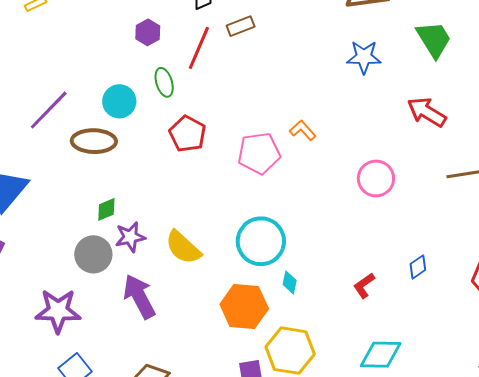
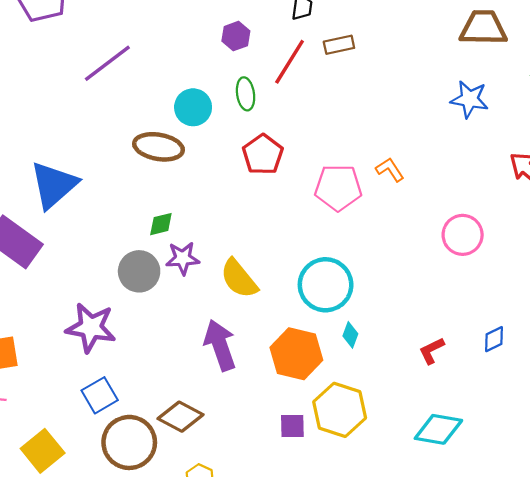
purple line: (49, 110) -> (107, 63), moved
purple arrow: (139, 296) -> (220, 345), moved

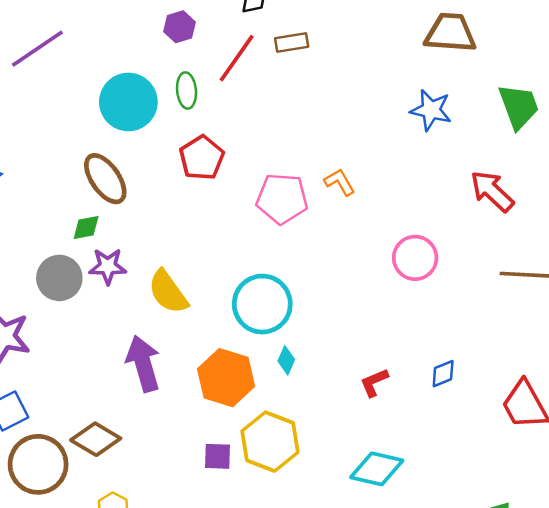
cyan circle: (193, 107) -> (128, 102), size x1.4
brown ellipse: (158, 147) -> (105, 179), moved, turned 42

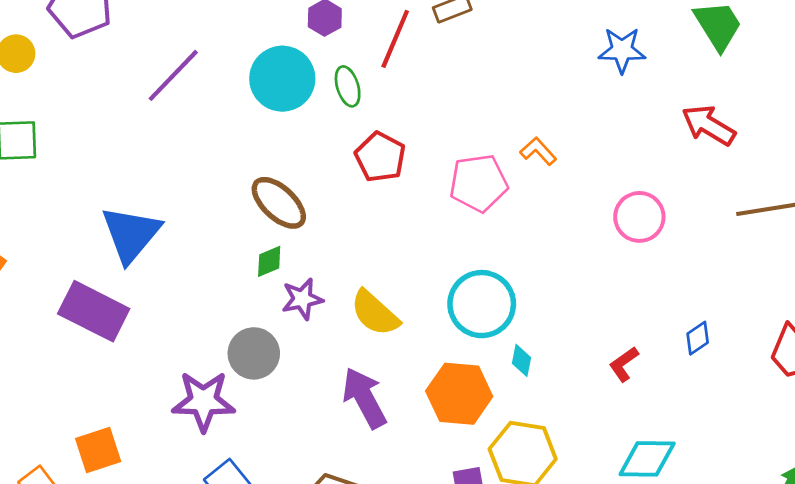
cyan circle: (128, 102) -> (282, 79), moved
gray circle: (59, 278) -> (254, 353), moved

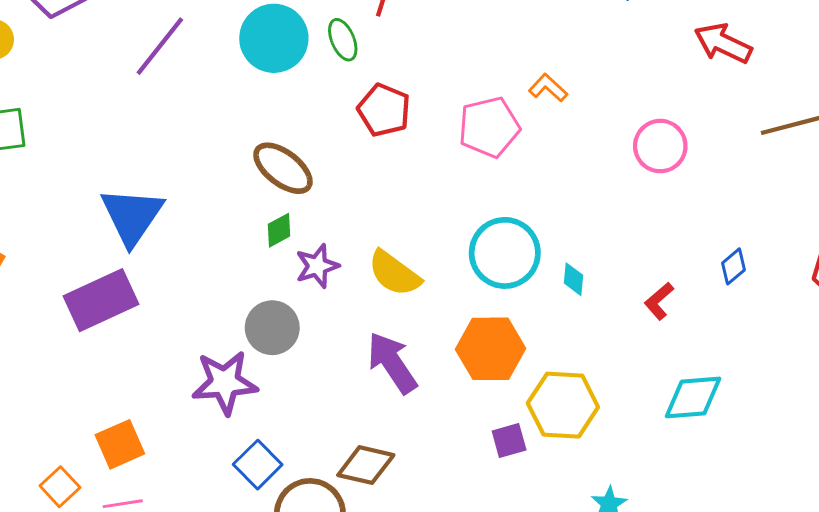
purple rectangle: (94, 311) -> (101, 300), turned -46
cyan diamond: (522, 360) -> (574, 279), moved

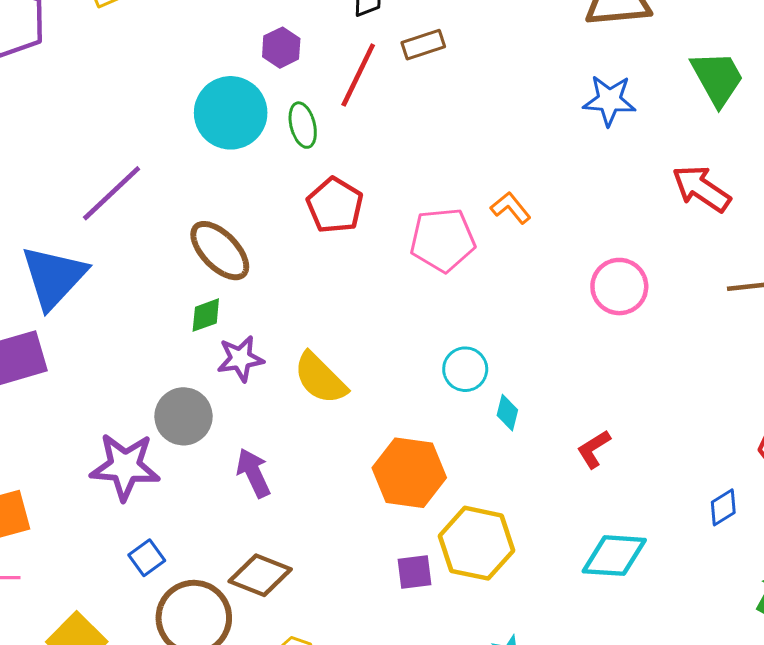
purple line: (160, 46) -> (112, 193), moved
cyan circle: (505, 253) -> (465, 369), moved, size x0.6
blue diamond: (733, 266) -> (723, 507), moved
purple arrow: (392, 363) -> (253, 473), moved, size x0.7
blue square: (258, 465) -> (147, 558), size x0.7

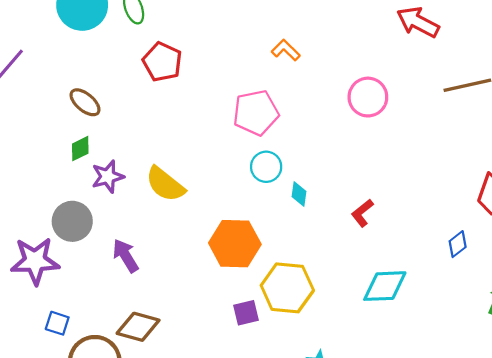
pink pentagon: (443, 240) -> (256, 113), moved
brown ellipse: (220, 251) -> (85, 102), size x0.7
blue square: (147, 558) -> (57, 323), turned -30

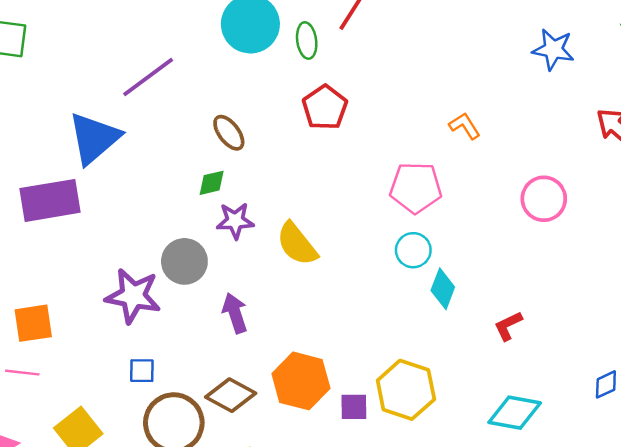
cyan diamond: (299, 194) -> (443, 289), size x1.4
orange hexagon: (235, 244) -> (301, 381), moved
blue square: (57, 323) -> (142, 371), turned -30

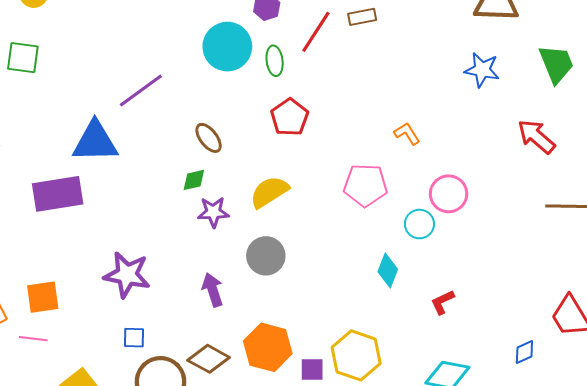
blue triangle: (94, 138) -> (95, 142), turned 39
pink circle: (544, 199) -> (449, 194), moved
yellow semicircle: (297, 244) -> (269, 192), moved, turned 96
cyan circle: (413, 250) -> (419, 224), moved
gray circle: (184, 261) -> (266, 256), moved

